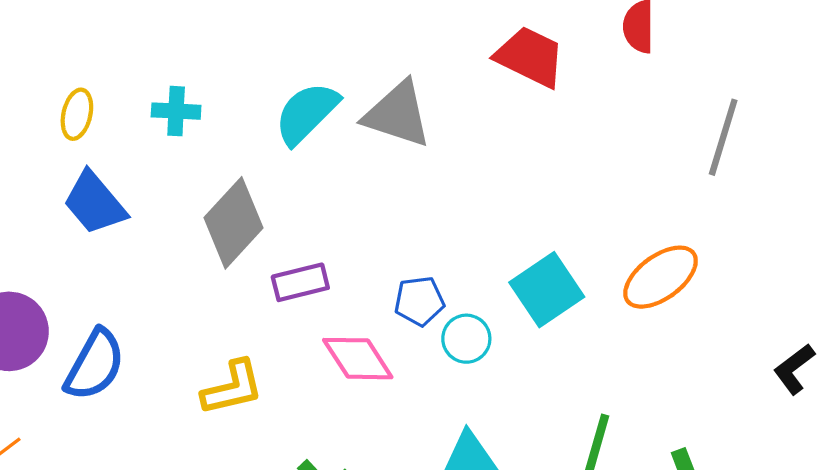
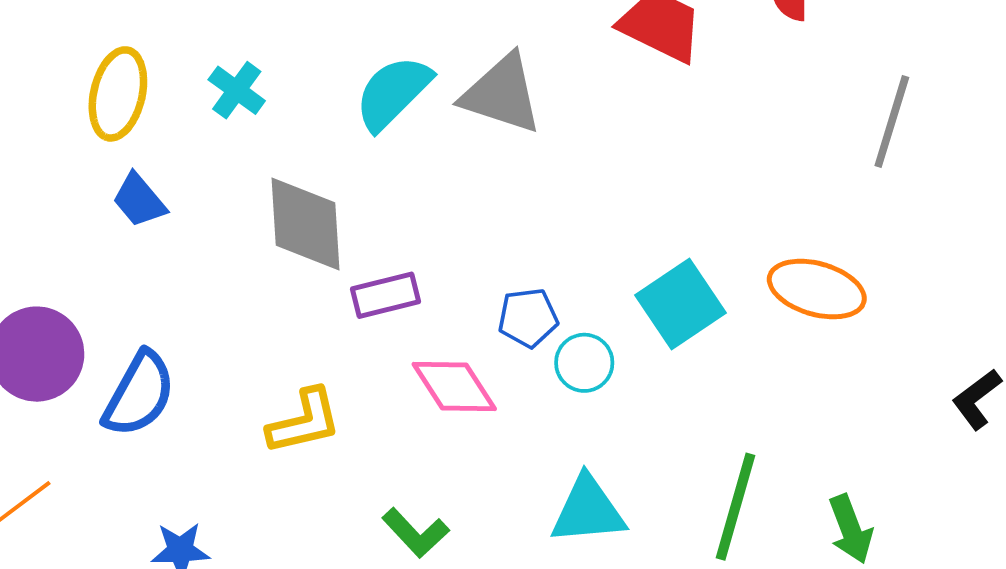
cyan cross: (176, 111) -> (237, 90), turned 33
yellow ellipse: (77, 114) -> (118, 94), size x1.5
blue trapezoid: (95, 203) -> (139, 200), size x0.7
gray diamond: (234, 223) -> (305, 224), turned -46
orange ellipse: (661, 277) -> (817, 289), turned 52

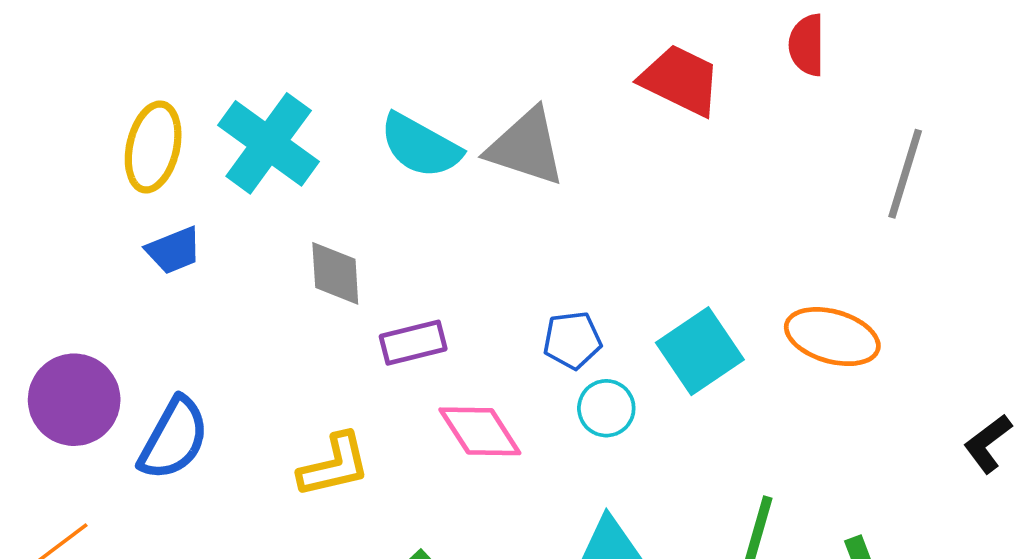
cyan cross: (237, 90) -> (269, 143), size x1.8
cyan semicircle: (393, 93) -> (420, 146), turned -106
blue trapezoid: (139, 200) -> (174, 250), turned -72
gray diamond: (305, 224) -> (335, 273), size x0.7
blue pentagon: (528, 318) -> (572, 340), moved

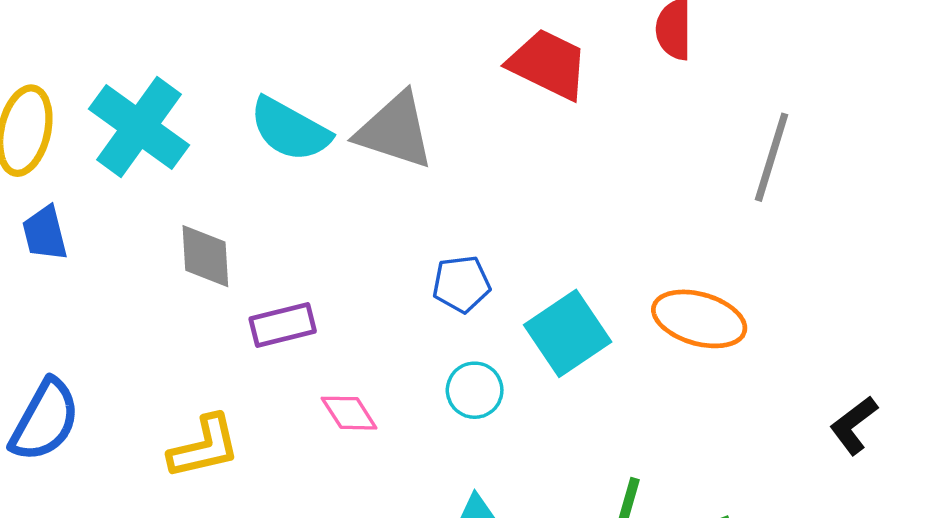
blue trapezoid: (174, 250) -> (45, 233), turned 98
blue pentagon: (572, 340) -> (461, 284), moved
pink diamond: (480, 431) -> (349, 413), size x0.7

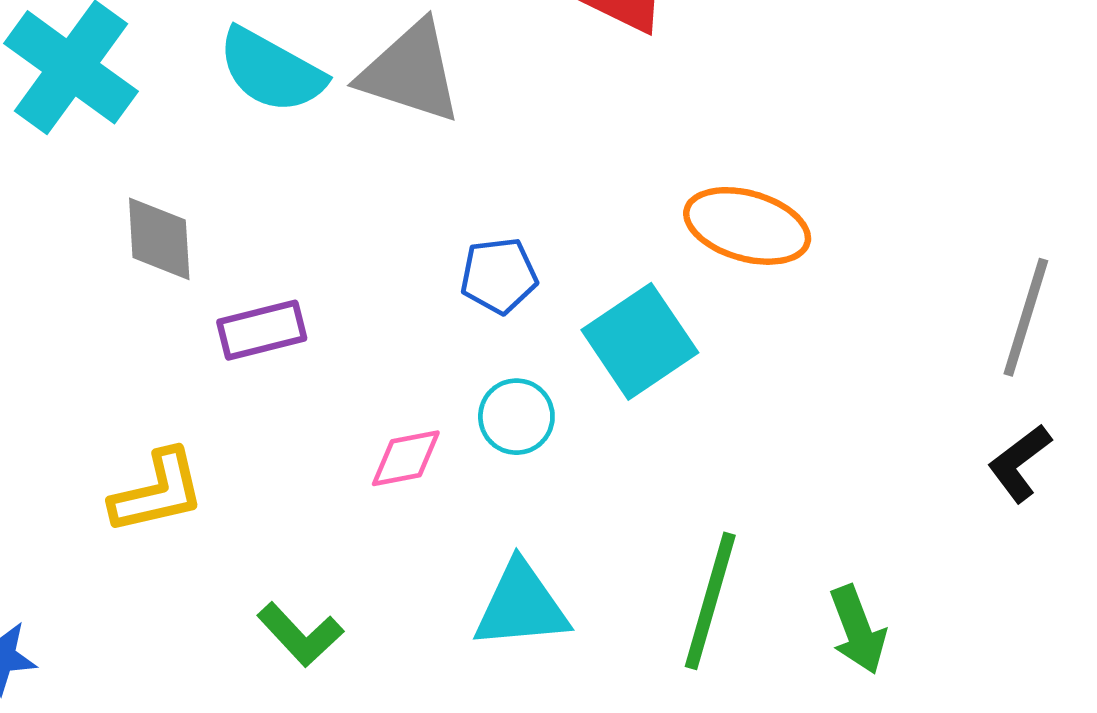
gray line: (772, 157) -> (1026, 317), moved
orange ellipse: (699, 319) -> (747, 226), moved
pink diamond: (349, 413) -> (406, 458), moved, turned -68

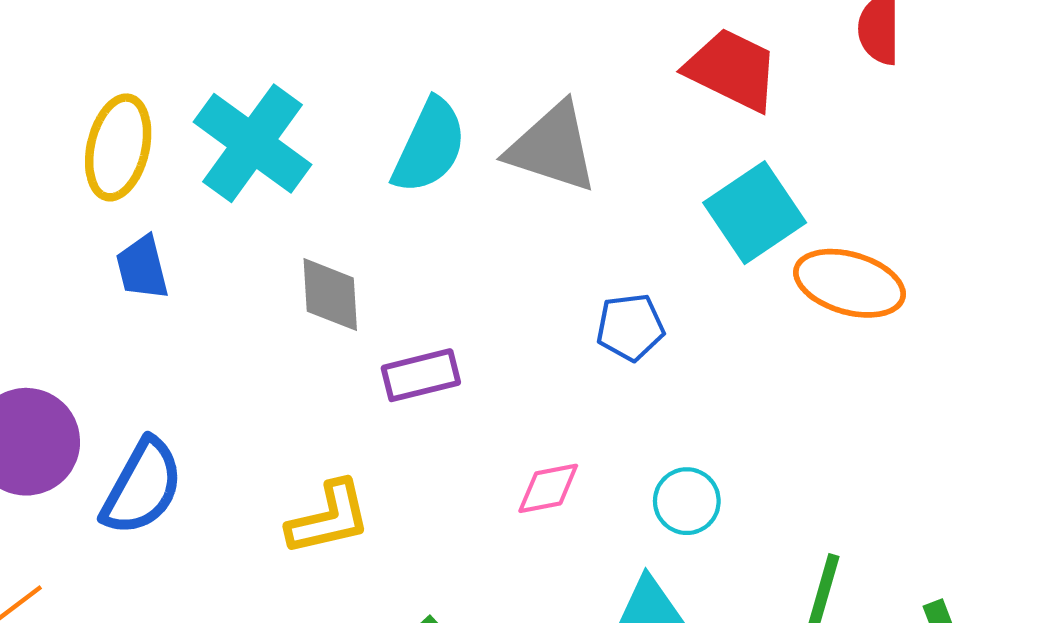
cyan semicircle: (271, 71) -> (429, 146), turned -94
cyan square: (640, 341) -> (755, 213), moved
cyan circle: (516, 417) -> (687, 501), moved

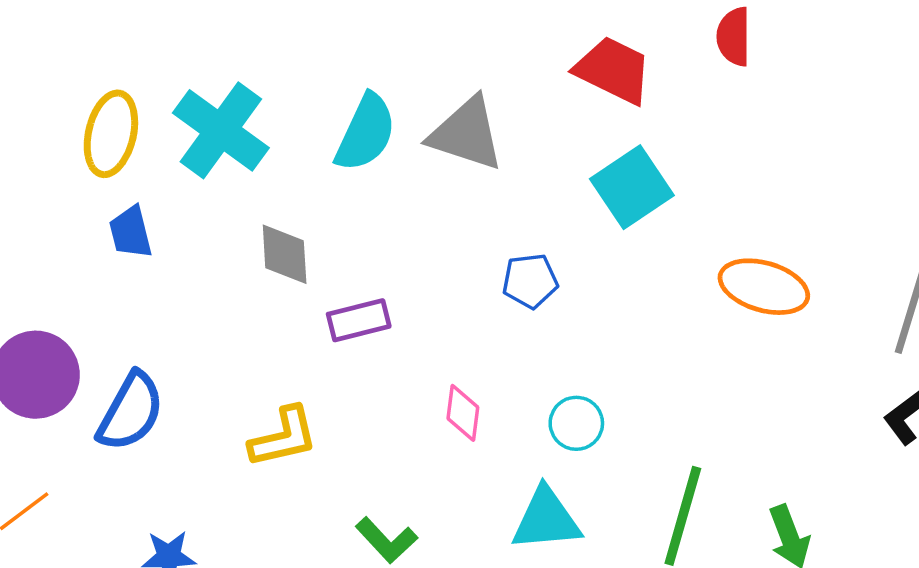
orange ellipse: (849, 283) -> (764, 287), moved
pink diamond: (548, 488) -> (463, 413), turned -72

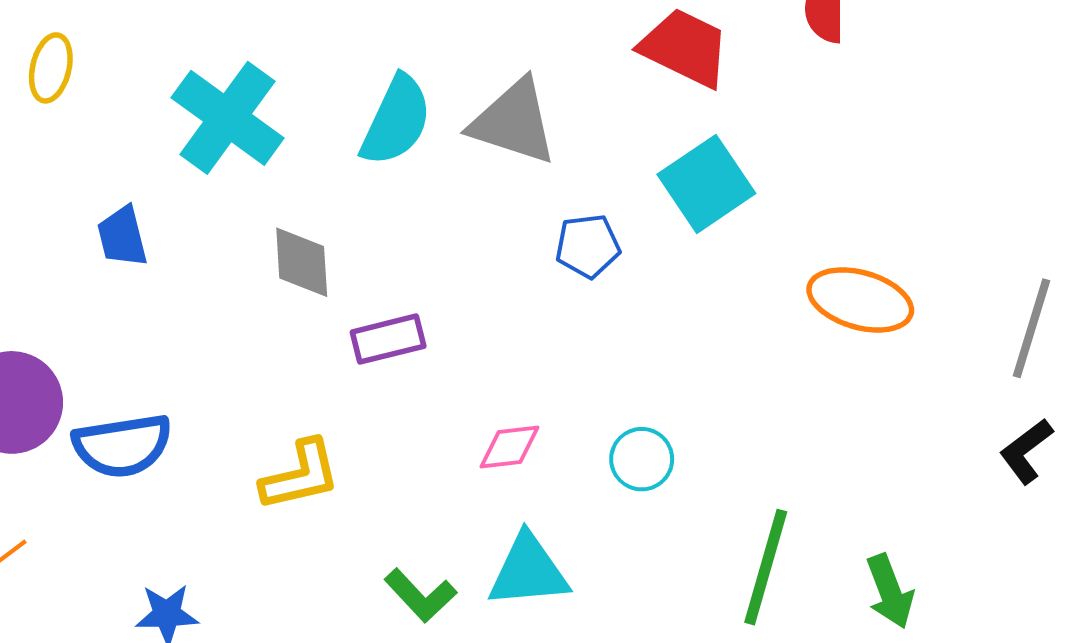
yellow ellipse: (111, 134) -> (51, 68), moved, size x0.7
blue pentagon: (530, 281) -> (588, 246), moved
blue semicircle: (131, 412) -> (122, 446), turned 52
pink diamond: (463, 413) -> (509, 447), turned 76
cyan triangle: (546, 519) -> (528, 571), moved

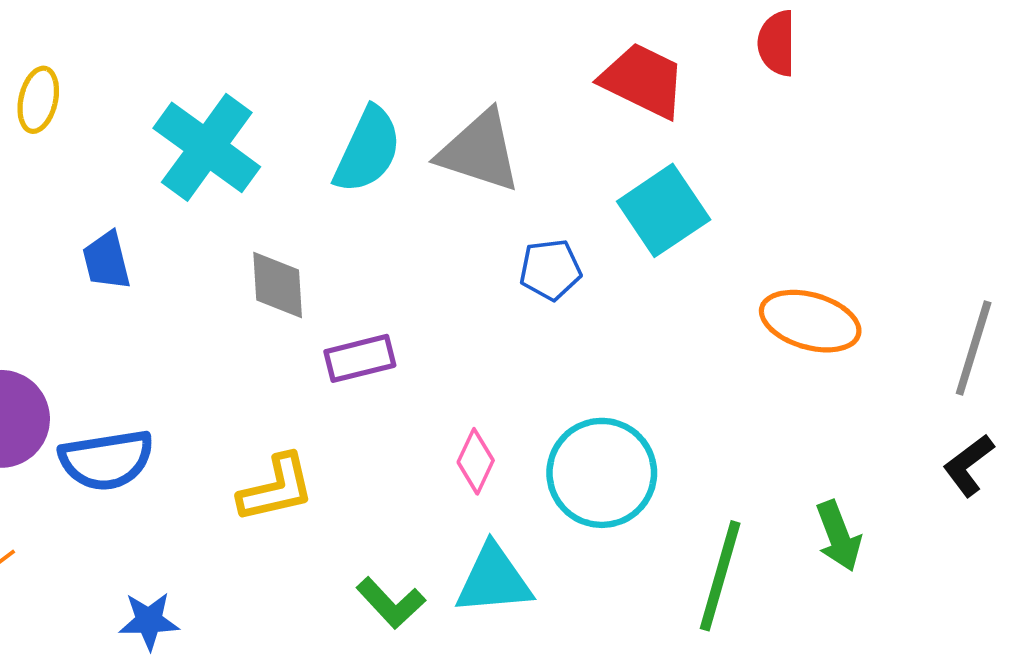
pink diamond: (509, 447) -> (476, 461), turned -58
cyan circle: (642, 459) -> (602, 473), size x1.8
green arrow: (890, 591) -> (839, 536), moved

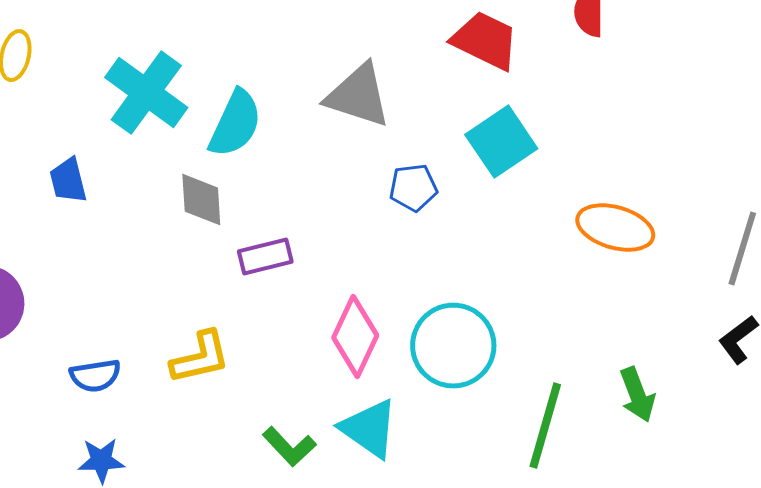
cyan semicircle: (368, 150) -> (235, 124), moved
blue semicircle: (106, 460) -> (95, 376), moved, size x0.7
pink diamond: (476, 461) -> (355, 337), size x1.6
cyan triangle: (494, 580) -> (369, 429), turned 40

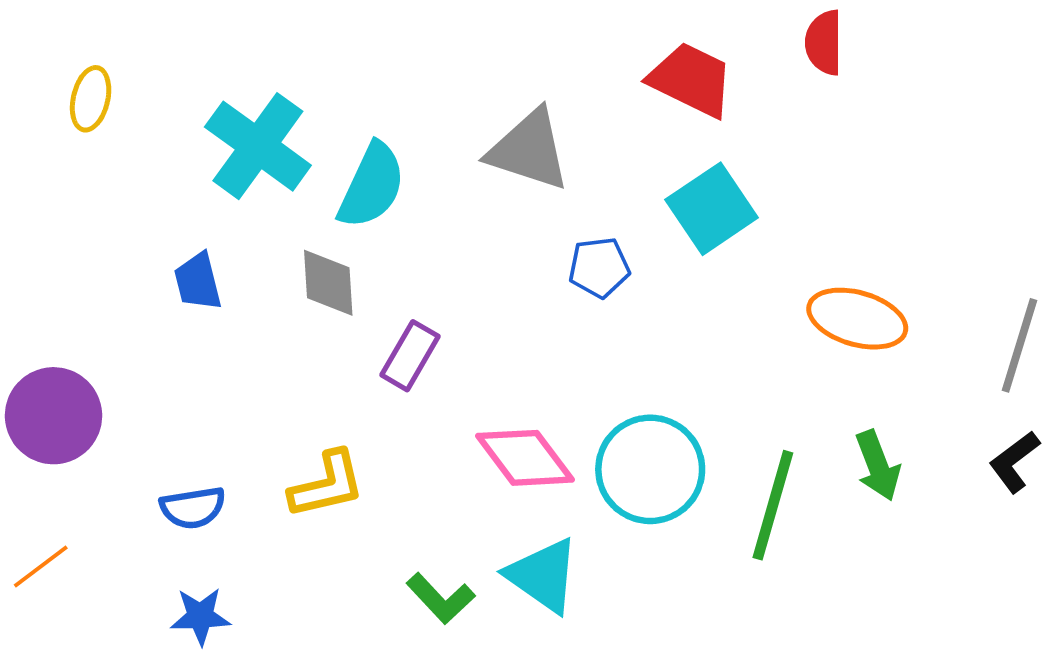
blue trapezoid: (68, 181) -> (198, 282), moved
purple rectangle: (265, 257) -> (410, 356), turned -46
pink diamond: (355, 337) -> (525, 458), turned -62
green arrow: (637, 395) -> (878, 466), moved
green line: (545, 426) -> (773, 505), moved

